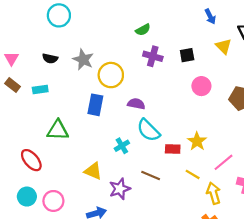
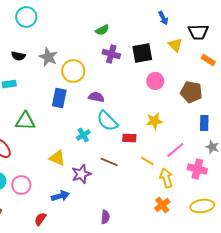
black square: (187, 55) -> (142, 53), size x1.5
yellow star: (197, 141) -> (154, 121), moved, turned 30

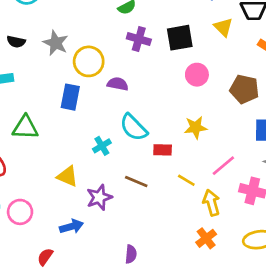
purple semicircle: (96, 97) -> (118, 84), moved

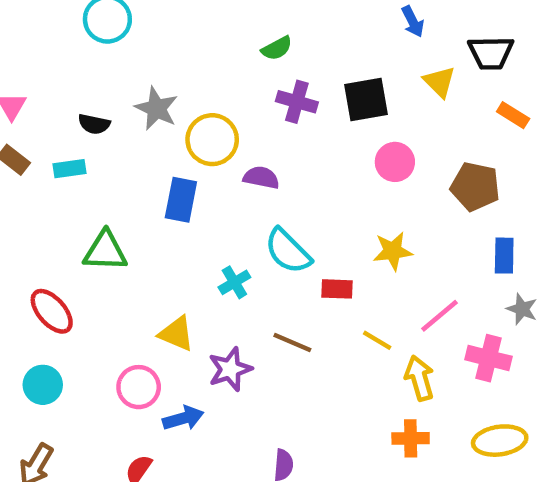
black semicircle: (16, 42) -> (94, 124), moved
pink circle: (20, 212) -> (139, 387), moved
orange cross: (206, 238) -> (411, 438), turned 36

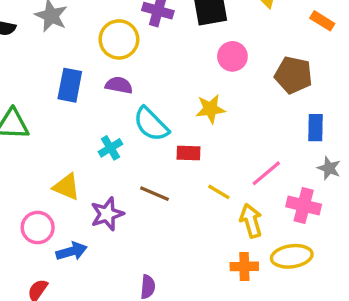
yellow circle: (212, 140) -> (119, 39), moved
purple semicircle: (261, 178) -> (119, 85), moved
yellow star: (393, 251) -> (210, 109), moved
yellow ellipse: (500, 441) -> (292, 256), moved

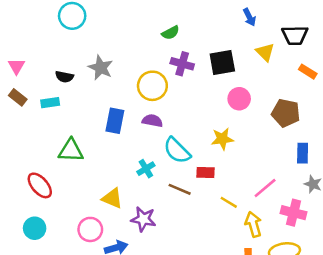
brown line: (155, 194) -> (180, 189), moved
purple star: (107, 214) -> (143, 219), turned 30

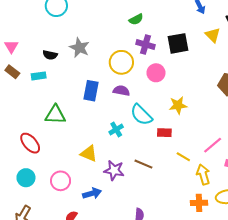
pink circle: (239, 99) -> (156, 73), moved
brown line: (180, 189) -> (143, 164), moved
pink circle: (90, 229) -> (61, 181), moved

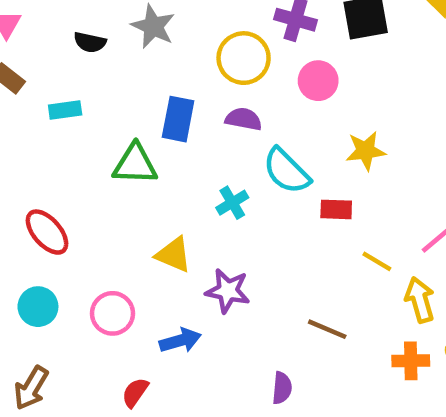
cyan rectangle: (39, 76) -> (65, 110), moved
green triangle: (55, 115) -> (135, 164), moved
brown line: (143, 164) -> (327, 329), moved

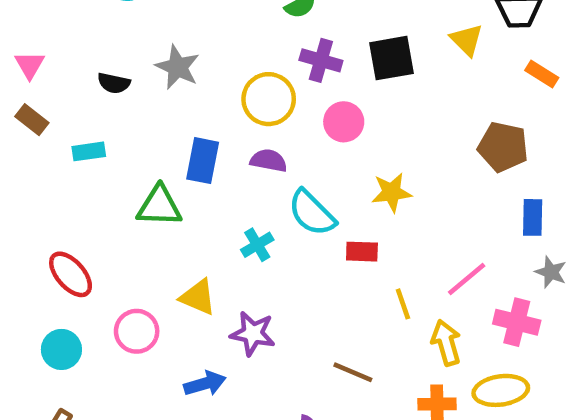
yellow line: (377, 261) -> (403, 304), turned 40
pink circle: (113, 313) -> (137, 331), moved

